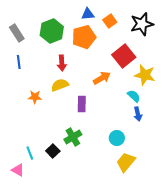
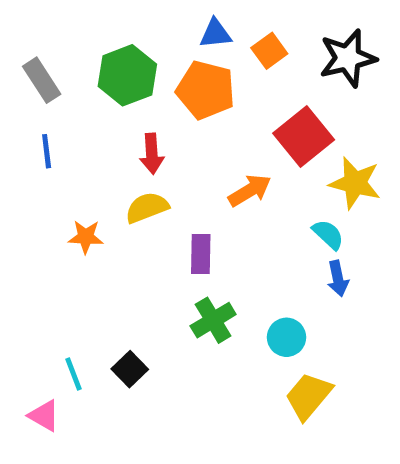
orange pentagon: (84, 37) -> (206, 90), turned 30
green cross: (73, 137) -> (213, 320), moved

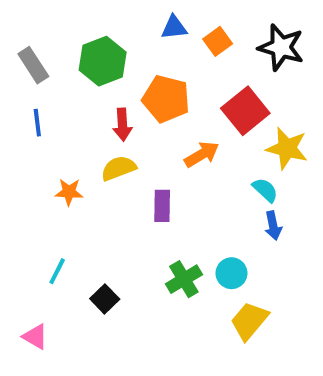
black star: (348, 58) -> (281, 47), turned 30
orange pentagon: (206, 90) -> (166, 99), moved
green cross: (213, 320) -> (184, 279), moved
cyan line: (73, 374) -> (57, 271), moved, turned 48

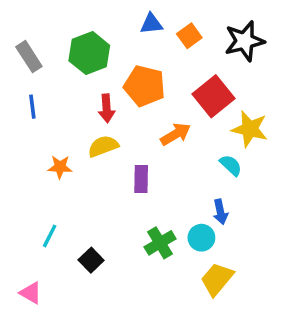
black star: (281, 47) -> (245, 41), turned -30
blue arrow: (273, 226) -> (220, 212), moved

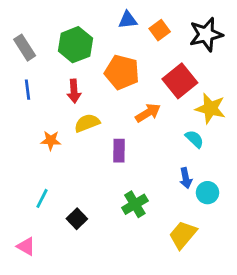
red arrow: (107, 108) -> (74, 91), moved
cyan circle: (201, 238) -> (207, 193), moved

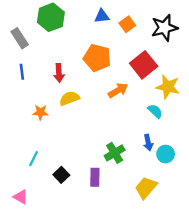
green hexagon: (75, 45) -> (51, 17), moved
purple rectangle: (119, 151) -> (95, 177), moved
green cross: (135, 204) -> (115, 153), moved

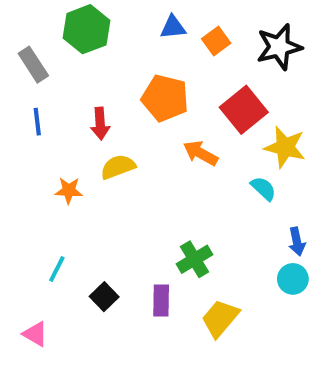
orange arrow: (118, 90) -> (200, 153), turned -120
blue arrow: (148, 142) -> (297, 242), moved
cyan circle: (166, 154) -> (293, 279), moved
yellow trapezoid: (146, 188) -> (220, 318), moved

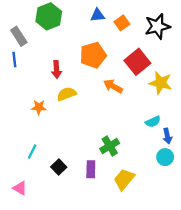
orange pentagon: (165, 98) -> (93, 55), turned -30
blue line: (37, 122) -> (14, 60), moved
cyan semicircle: (263, 188) -> (153, 122), moved, turned 112

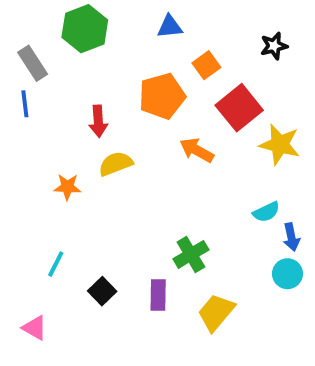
orange square: (122, 23) -> (206, 65), moved
black star: (157, 26) -> (274, 46), size x0.6

